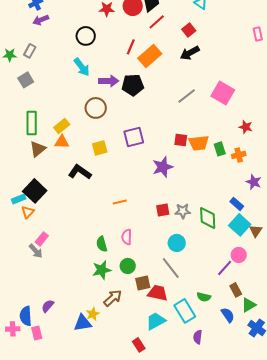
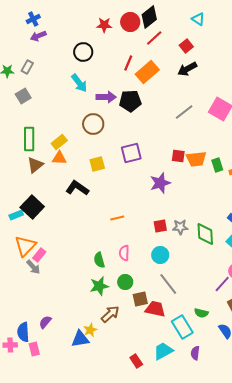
orange triangle: (28, 212) -> (25, 246), moved, size x1.6
cyan circle: (177, 243) -> (160, 255), moved
cyan trapezoid: (156, 321) -> (163, 351), moved

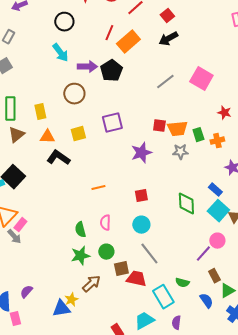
black pentagon: (130, 101) -> (111, 71), turned -30
yellow rectangle: (59, 142) -> (40, 112), turned -63
orange triangle: (59, 158) -> (47, 137), moved
gray star: (180, 227) -> (180, 152), moved

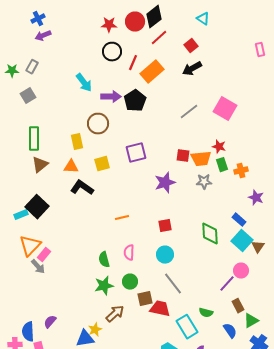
black circle: (64, 22) -> (112, 52), moved
yellow rectangle: (40, 112) -> (77, 142), moved
red star: (224, 113) -> (219, 147), moved

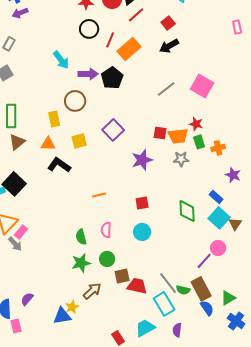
purple square: (136, 153) -> (113, 130), turned -30
gray line: (173, 284) -> (168, 283), moved
brown rectangle: (238, 306) -> (201, 289), moved, size x1.6

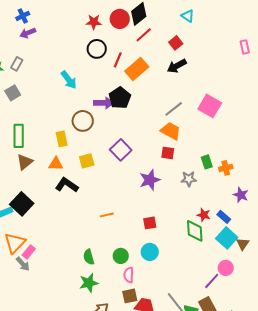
purple arrow: (88, 74) -> (104, 103), moved
red star: (196, 124) -> (204, 215), moved
orange trapezoid: (178, 136) -> (171, 131), moved, turned -145
pink semicircle: (106, 230) -> (129, 275), moved
green circle: (107, 259) -> (121, 256), moved

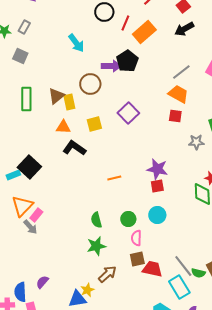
gray square: (13, 93) -> (20, 56), turned -35
brown triangle: (25, 162) -> (56, 96), moved
purple star: (150, 180) -> (157, 169), moved, turned 30

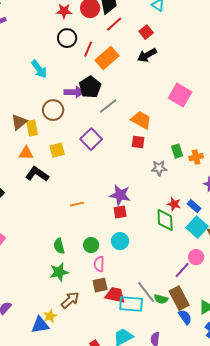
gray line: (181, 72) -> (108, 106), moved
cyan rectangle: (179, 287) -> (131, 304), moved, turned -55

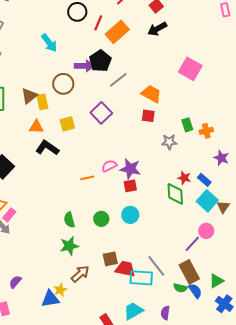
pink semicircle: (99, 264) -> (109, 166), moved, turned 63
green semicircle: (161, 299) -> (180, 288), moved

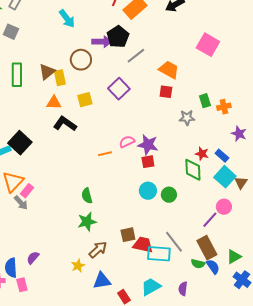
green circle: (101, 219) -> (169, 195), moved
blue triangle: (50, 299) -> (102, 281), moved

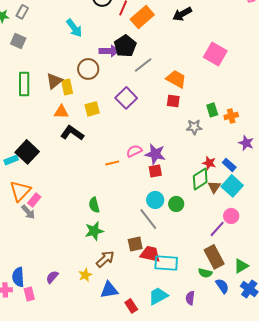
green diamond: (193, 170) -> (200, 179), turned 60
brown triangle: (241, 183) -> (214, 187), moved
gray line: (174, 242) -> (148, 219), moved
purple semicircle: (33, 258) -> (52, 277), moved
blue semicircle: (213, 267) -> (222, 286), moved

